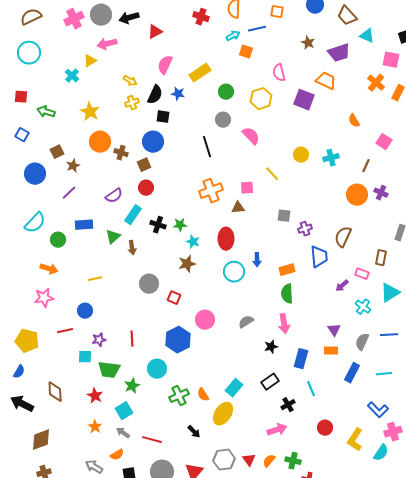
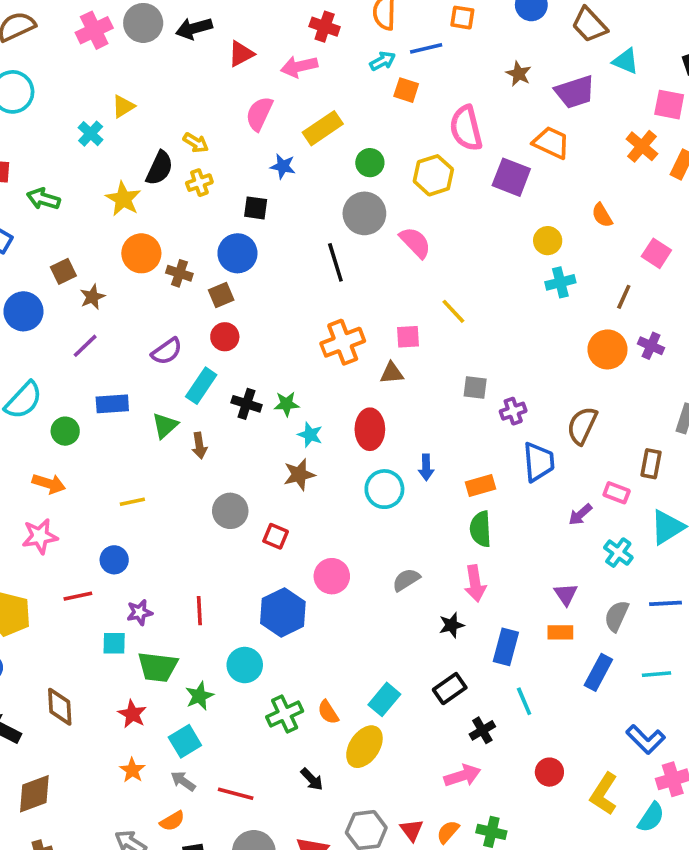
pink arrow: (107, 44) -> (299, 67), moved
pink semicircle: (279, 73) -> (466, 128), size x1.4
black semicircle: (155, 95) -> (160, 168), moved
gray circle: (223, 120) -> (364, 213), size x1.5
yellow circle: (301, 155) -> (548, 241), moved

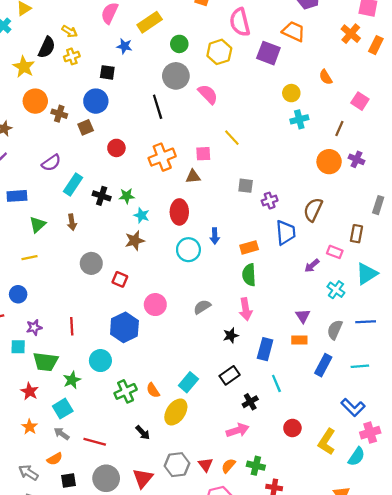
red circle: (225, 337) -> (116, 148), moved
green triangle: (165, 426) -> (38, 225), moved

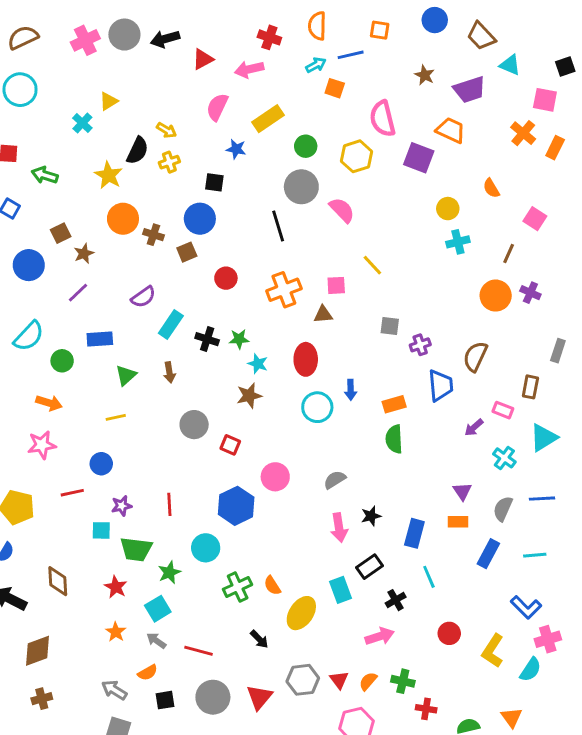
pink arrow: (246, 309) -> (339, 528), moved
cyan rectangle: (188, 382) -> (340, 590), moved, turned -60

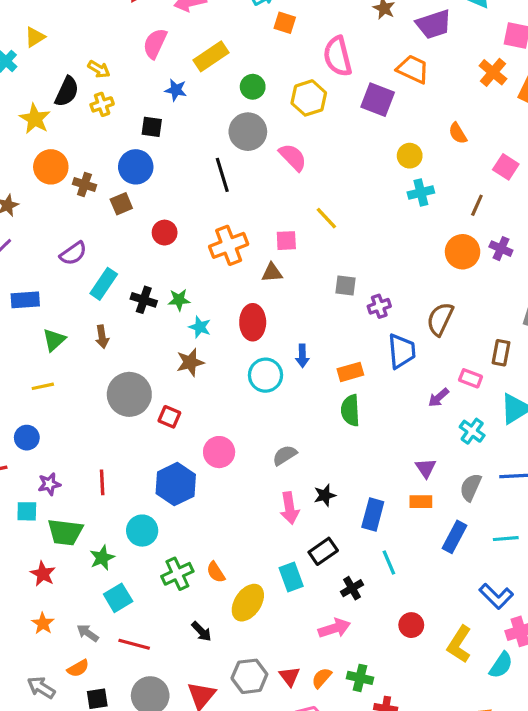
gray circle: (194, 425) -> (129, 394), size x1.4
cyan square: (158, 609) -> (118, 598), moved

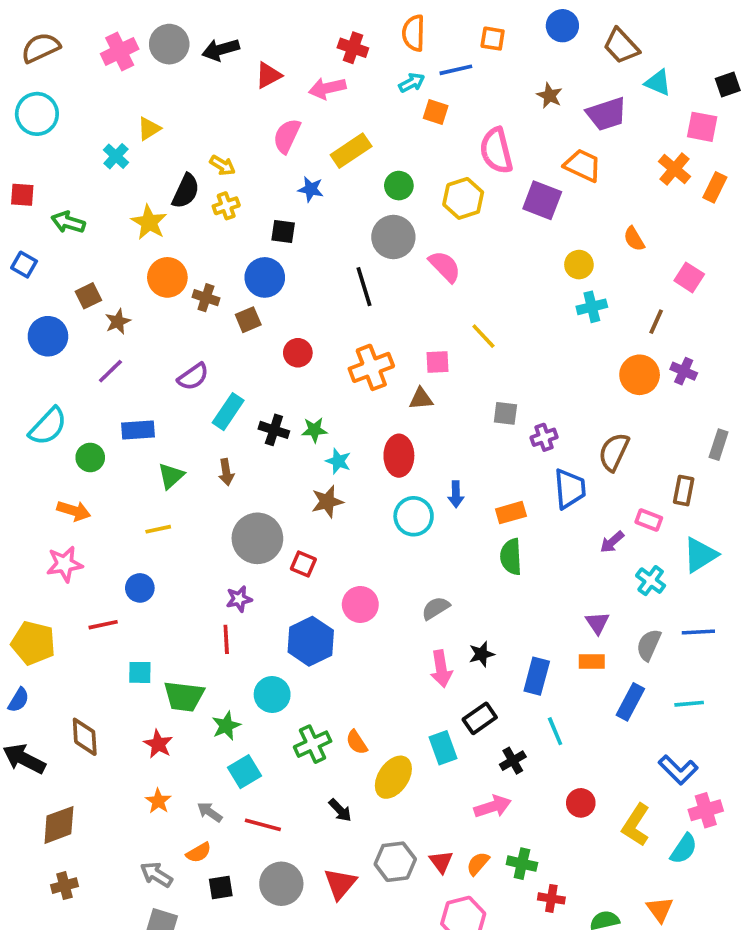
purple star: (49, 484) -> (239, 599), moved

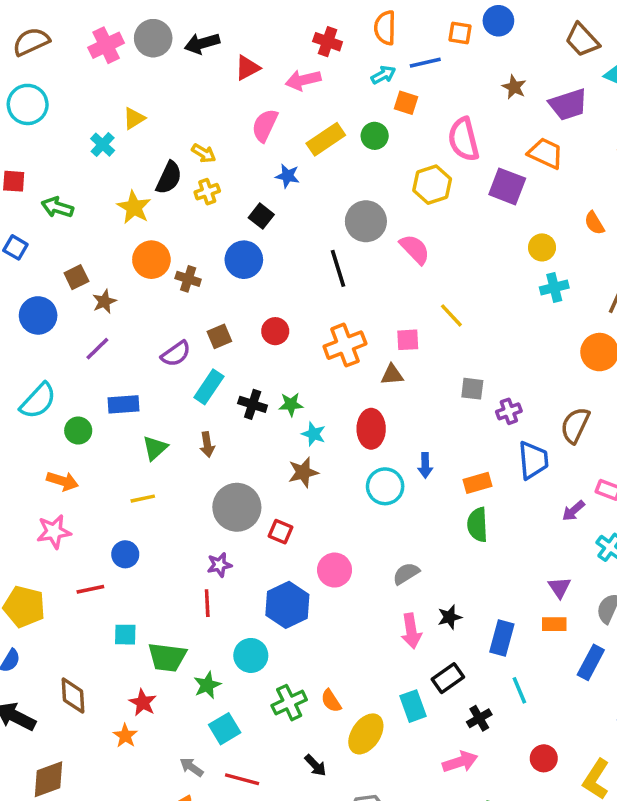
blue circle: (562, 26) -> (498, 21), moved
green circle: (399, 186) -> (375, 136), moved
black square: (283, 231) -> (261, 216), turned 30
brown square: (248, 320) -> (219, 336), moved
orange star: (158, 801) -> (125, 736), moved

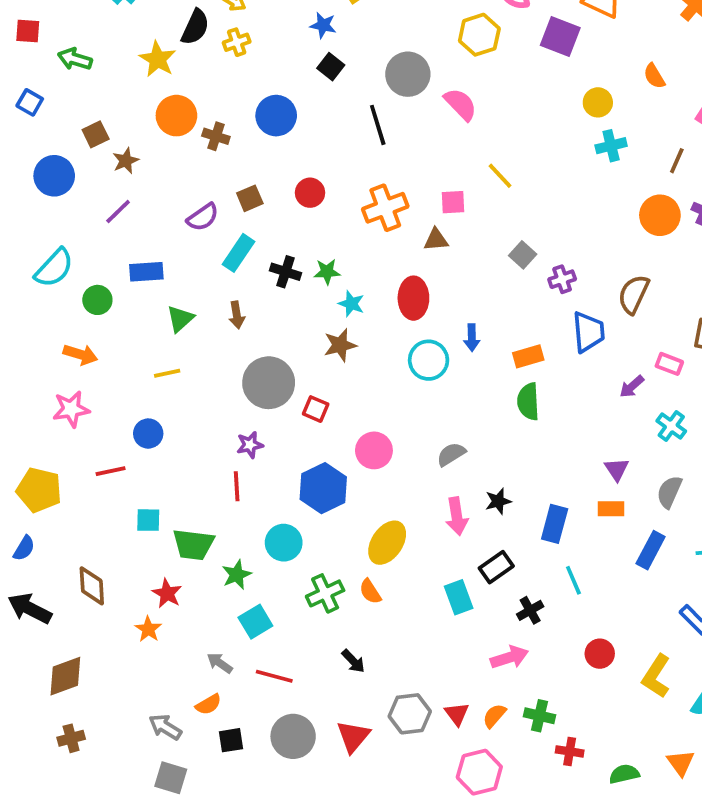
black square: (261, 216) -> (331, 67), moved
gray square: (472, 389) -> (523, 255), turned 35
yellow ellipse: (366, 734) -> (387, 543), moved

